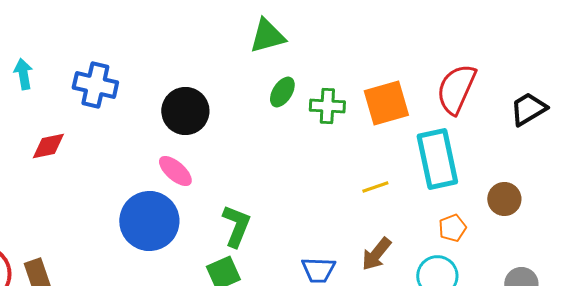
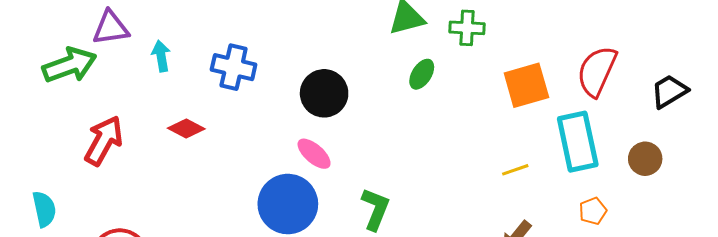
green cross: (327, 106) -> (467, 28), moved
red diamond: (48, 146) -> (186, 129), turned 39
brown circle: (504, 199) -> (645, 159), moved

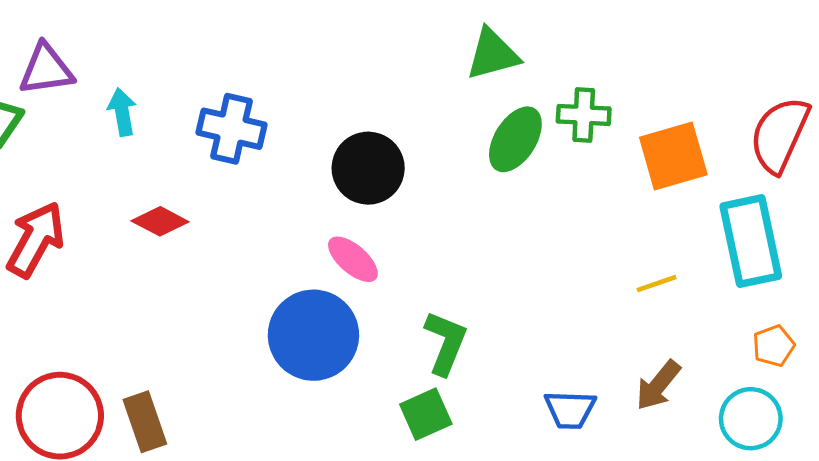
green cross: (467, 28) -> (584, 115), moved
green ellipse: (422, 74) -> (515, 139), size x1.4

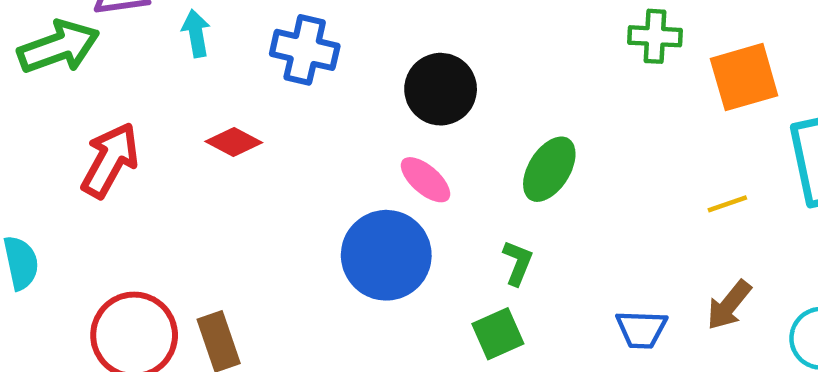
green ellipse: (515, 139) -> (549, 169), moved
green L-shape: (446, 343) -> (518, 263), size x0.7

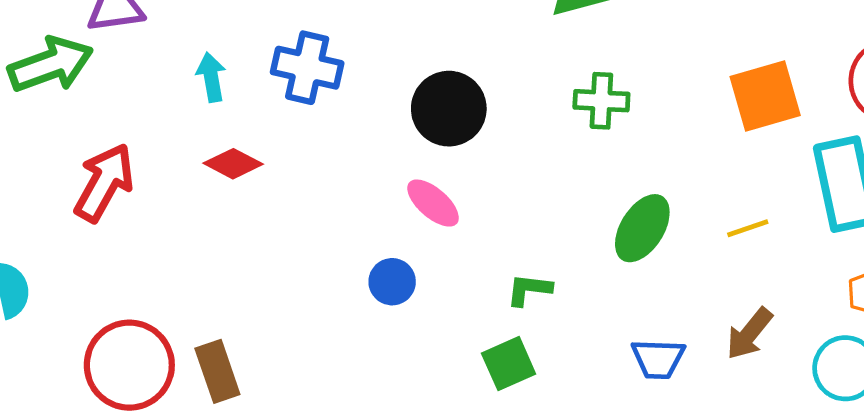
cyan arrow: (196, 33) -> (211, 77), moved
green cross: (655, 36) -> (601, 101), moved
green ellipse: (549, 169) -> (642, 228), moved
blue circle: (386, 255) -> (392, 282), size x0.5
green L-shape: (518, 263) -> (529, 290), turned -105

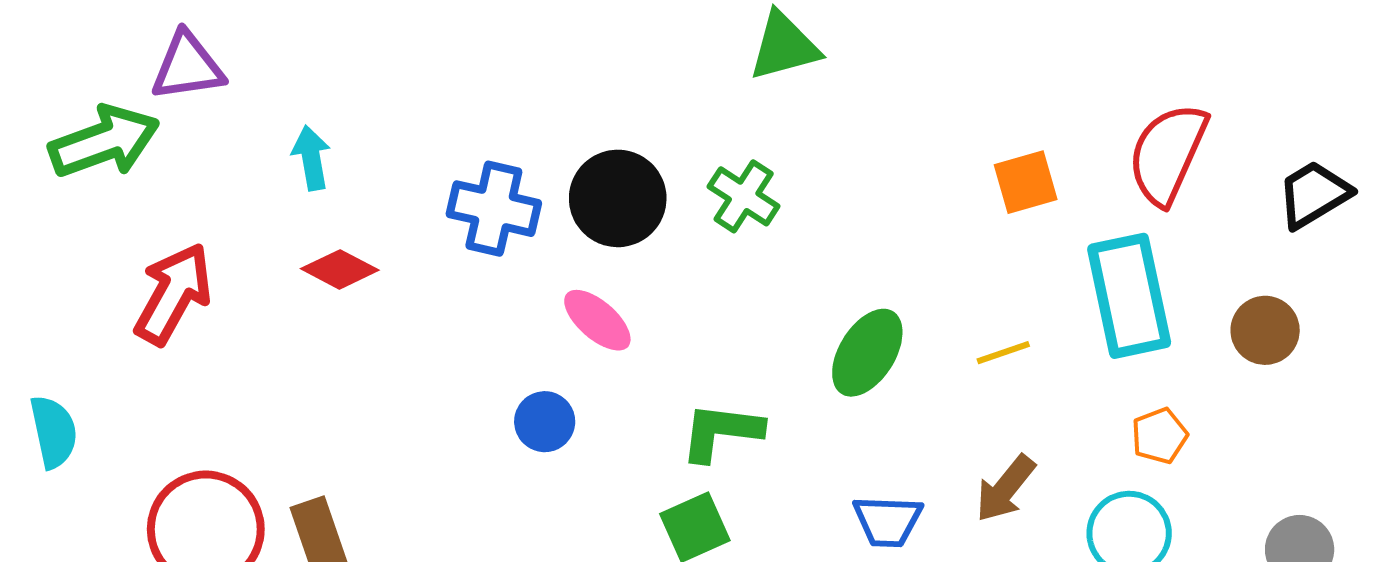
blue cross: (307, 68) -> (494, 209), moved
orange square: (765, 96) -> (1026, 182), size x0.7
green cross: (601, 101) -> (744, 196), moved, turned 30
green L-shape: (529, 290) -> (721, 432), size x1.4

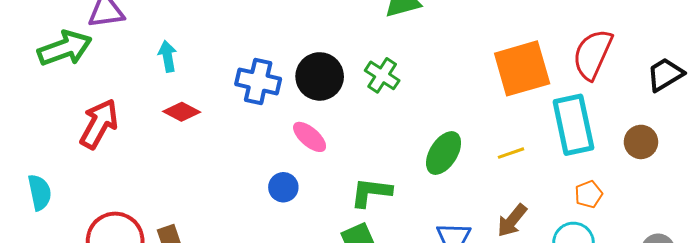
orange square: (1026, 182) -> (522, 68), size x1.8

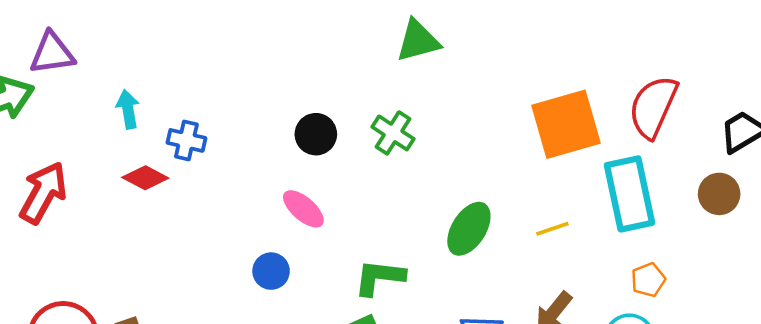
black circle: (320, 76) -> (316, 134), size x0.7
blue cross: (258, 81) -> (186, 140), moved, size x0.7
brown circle: (641, 142) -> (719, 194), moved

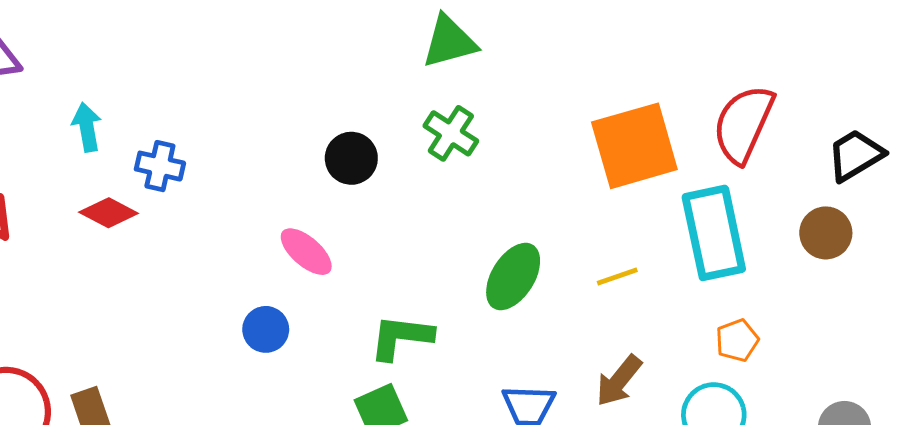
green cross: (393, 133) -> (451, 133), moved
black circle: (316, 134) -> (351, 158), moved

